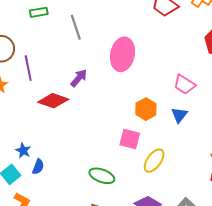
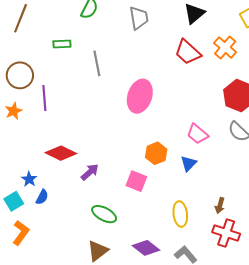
purple arrow: (79, 78) -> (90, 172), moved
red diamond: (53, 101) -> (61, 153), moved
yellow ellipse: (154, 161) -> (180, 214), moved, turned -50

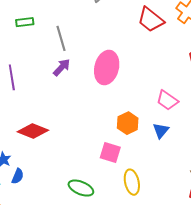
purple arrow: (90, 172) -> (62, 67), moved
yellow ellipse: (180, 214) -> (132, 182), moved

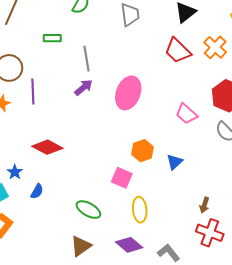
pink trapezoid: (167, 100) -> (186, 114), moved
blue semicircle: (18, 176) -> (37, 191), moved

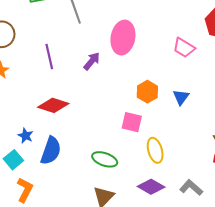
purple arrow: (84, 87) -> (92, 61), moved
purple line: (33, 91) -> (49, 57), moved
blue semicircle: (37, 191) -> (51, 151), size x1.8

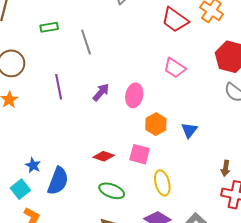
pink ellipse: (123, 38) -> (134, 95), moved, size x0.7
pink trapezoid: (184, 48) -> (175, 68), moved
red diamond: (53, 105) -> (104, 156), moved, size x0.7

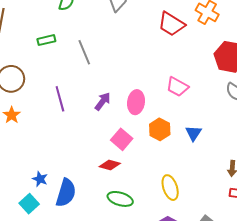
pink trapezoid: (175, 68) -> (177, 87), moved
pink square: (140, 154) -> (122, 139), moved, turned 30

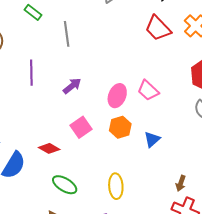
green rectangle: (46, 40) -> (33, 12), turned 36
pink ellipse: (136, 102) -> (117, 96), moved
red diamond: (110, 165) -> (49, 148), moved

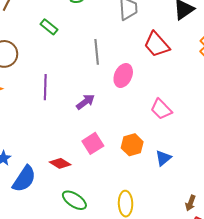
red trapezoid: (158, 28) -> (157, 44), moved
gray line: (67, 34) -> (97, 52), moved
pink ellipse: (117, 96) -> (123, 75), moved

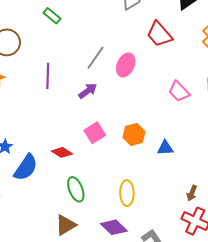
gray line: (97, 52) -> (96, 58), moved, turned 40
pink trapezoid: (161, 109) -> (179, 91), moved
blue triangle: (163, 158) -> (165, 148), turned 36
green ellipse: (74, 200) -> (76, 189), turned 35

